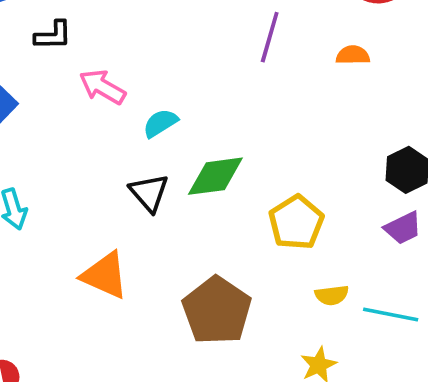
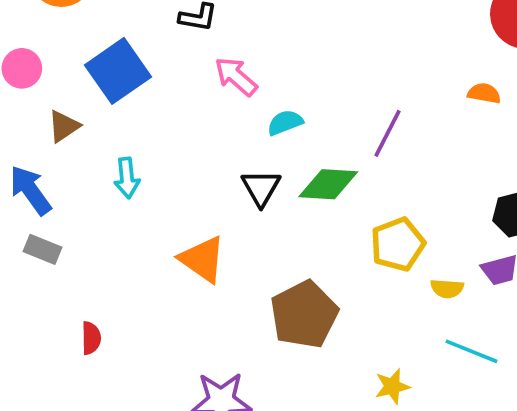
purple line: (270, 37) -> (387, 133), moved
yellow semicircle: (332, 295) -> (447, 288), moved

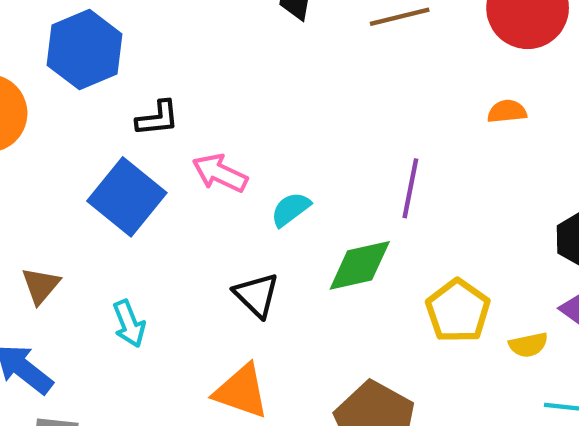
blue square: (118, 71) -> (127, 197), moved
black triangle: (261, 188) -> (256, 295), moved

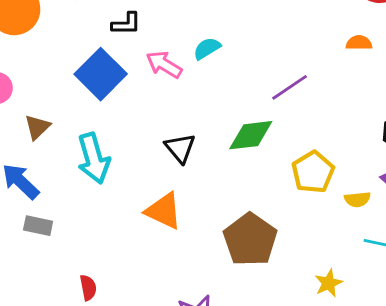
purple line: (410, 188) -> (290, 87), turned 39
cyan semicircle: (291, 209) -> (207, 48), moved
cyan arrow: (129, 324) -> (94, 158), size x1.6

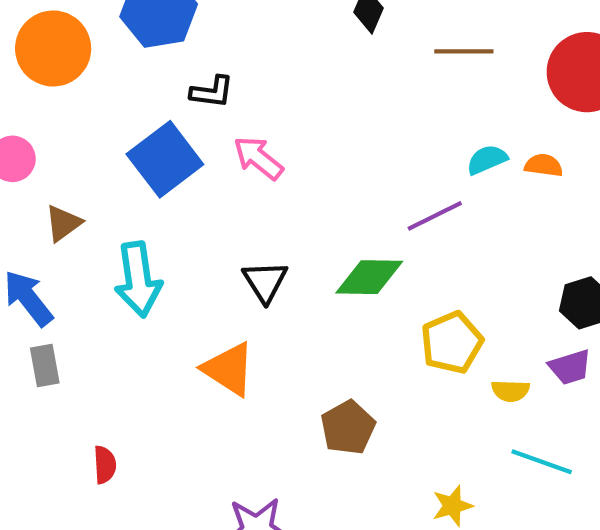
cyan semicircle: (207, 48) -> (487, 160), moved
gray rectangle: (38, 226) -> (45, 365), turned 60
brown pentagon: (250, 240) -> (348, 428), size x0.7

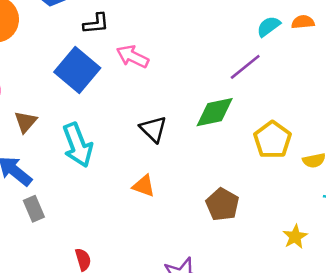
orange triangle: (229, 369) -> (144, 186), size x0.7

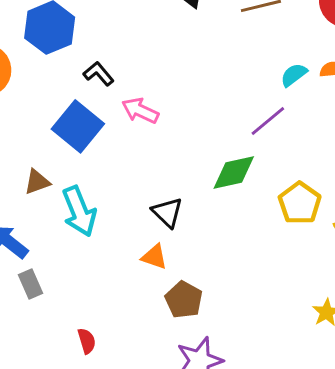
black L-shape: (96, 24) -> (98, 74), turned -124
brown triangle: (26, 122) -> (37, 182), moved, turned 30
black triangle: (153, 129) -> (167, 212), moved
brown pentagon: (222, 204) -> (184, 300), moved

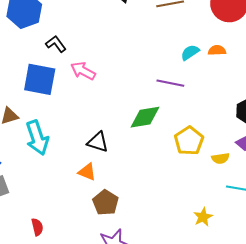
purple line: (268, 121) -> (170, 83), turned 48
blue square: (78, 126) -> (40, 79), turned -32
black triangle: (167, 212) -> (98, 142), turned -30

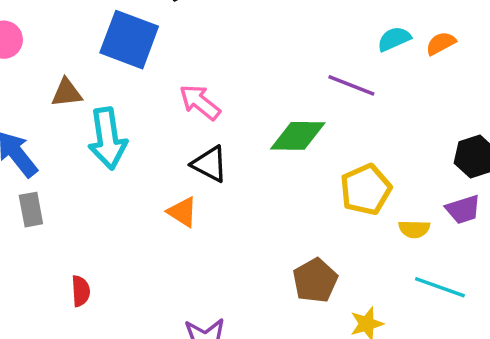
orange semicircle: (217, 50) -> (441, 43), turned -36
pink arrow: (83, 71) -> (200, 102), moved
brown pentagon: (106, 203) -> (315, 280), moved

